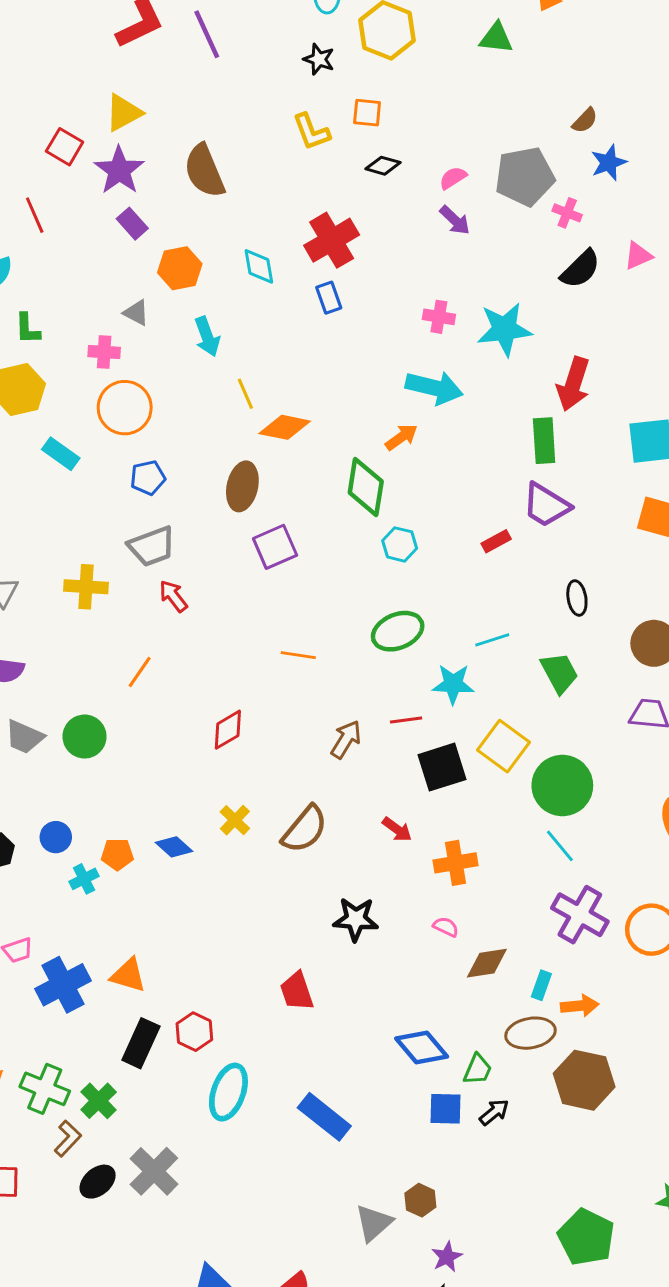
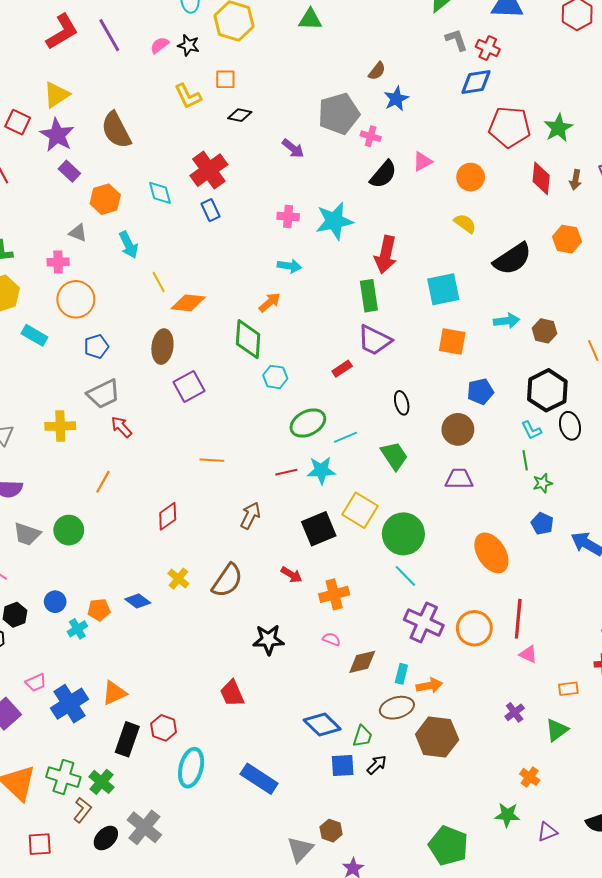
pink semicircle: (453, 178) -> (160, 45), moved
cyan arrow: (434, 388) -> (289, 266), size x0.6
green ellipse: (398, 631) -> (308, 423), moved
red line: (406, 720) -> (286, 472), moved
orange triangle: (128, 975) -> (114, 693), turned -36

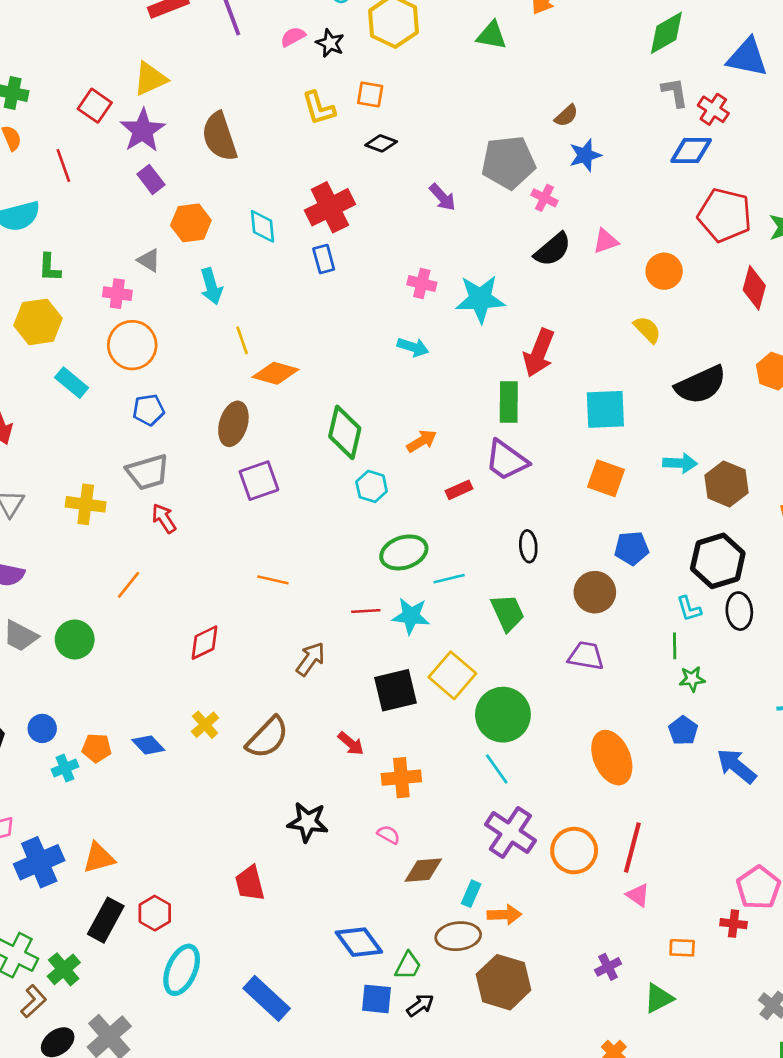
orange arrow: (270, 302) -> (422, 441), moved
brown hexagon: (544, 331) -> (726, 484), size x1.4

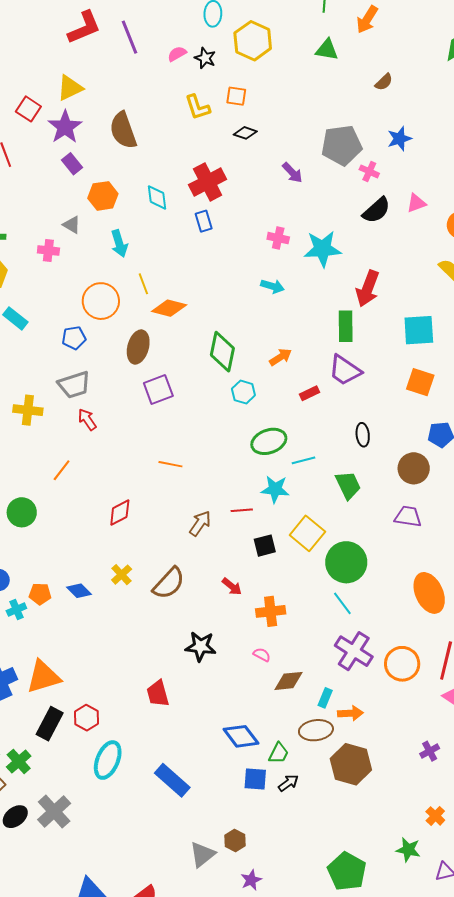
brown semicircle: (566, 116) -> (384, 82), moved
orange circle: (132, 345) -> (101, 301), moved
red line: (366, 611) -> (242, 510), moved
black square: (396, 690) -> (265, 546), size x0.7
orange triangle: (99, 858) -> (43, 677), size x1.4

